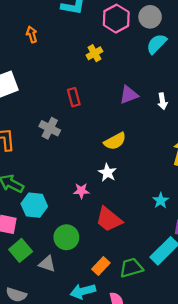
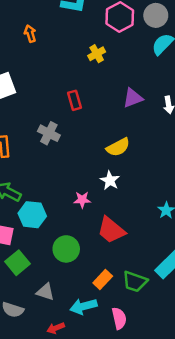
gray triangle: (47, 264) -> (45, 292), moved
green trapezoid: (131, 268) -> (135, 281), turned -145

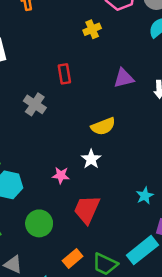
red trapezoid: (111, 230) -> (87, 209), turned 68

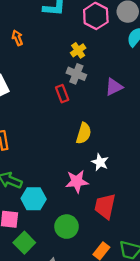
gray cross: (35, 104) -> (76, 74), moved
yellow semicircle: (103, 126) -> (84, 133), moved, turned -40
pink star: (61, 175) -> (77, 181), size x1.5

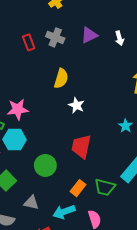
gray cross: (76, 74) -> (55, 37), moved
red rectangle: (62, 94) -> (29, 42), moved
pink star: (77, 181) -> (18, 109), moved

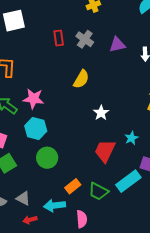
white star: (76, 105) -> (101, 113), moved
cyan hexagon: (15, 140) -> (36, 128), moved
red trapezoid: (81, 146) -> (105, 151), moved
gray triangle: (31, 203) -> (23, 198), moved

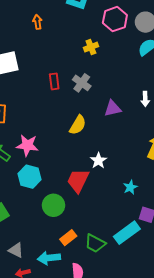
purple triangle: (117, 45) -> (113, 108), moved
red trapezoid: (105, 151) -> (78, 181), moved
green circle: (47, 158) -> (54, 205), moved

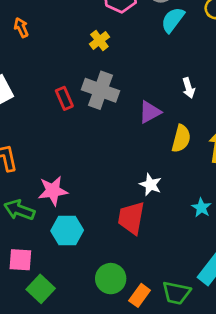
gray cross: (82, 83) -> (101, 90), size x1.4
yellow semicircle: (78, 125) -> (181, 139), moved
green circle: (54, 205) -> (111, 279), moved

